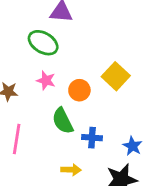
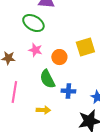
yellow square: (116, 76) -> (85, 47), turned 30
yellow arrow: (71, 170) -> (43, 110), moved

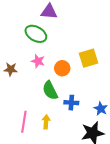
pink line: (14, 92) -> (24, 122), moved
yellow arrow: (43, 110) -> (46, 122), turned -88

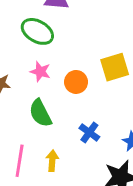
green semicircle: (50, 90) -> (40, 113), moved
blue cross: (71, 103) -> (89, 132), turned 32

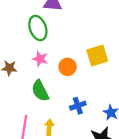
green ellipse: (37, 31) -> (38, 28), turned 40
blue cross: (89, 132) -> (78, 106), turned 35

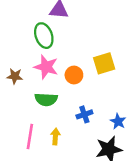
pink star: (40, 59) -> (46, 67), size x1.5
green semicircle: (40, 91) -> (46, 99), turned -60

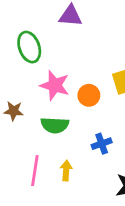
green ellipse: (44, 36) -> (29, 47), moved
brown star: (15, 76) -> (14, 111), moved

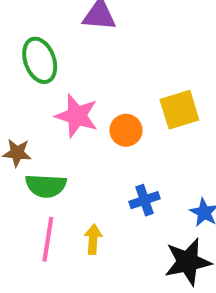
green semicircle: (55, 125) -> (46, 186), moved

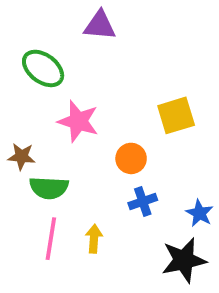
green ellipse: (40, 60) -> (43, 68), turned -33
orange circle: (126, 130) -> (131, 158), moved

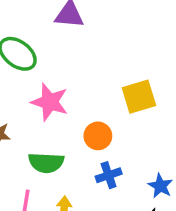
green semicircle: (49, 188) -> (46, 163), moved

